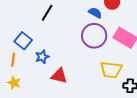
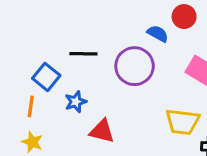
black line: (47, 13) -> (83, 54), moved, turned 60
purple circle: (94, 36) -> (135, 66), moved

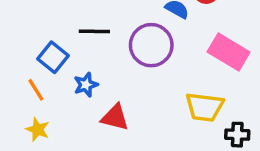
orange line: (31, 106) -> (36, 90), turned -40

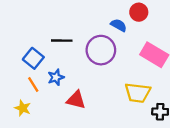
orange line: (36, 90) -> (33, 84), moved

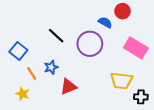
black line: (62, 41) -> (56, 36), turned 42
blue square: (33, 58) -> (18, 51), moved
red triangle: (76, 100) -> (68, 87), turned -36

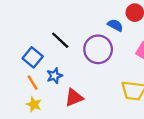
blue square: (18, 51) -> (33, 57), moved
yellow star: (22, 94) -> (34, 104), moved

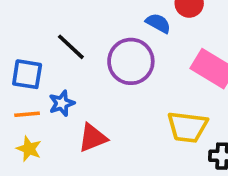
blue square: (33, 57) -> (27, 74), turned -30
orange line: (33, 83) -> (27, 114), turned -63

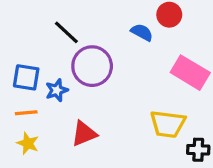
black line: (71, 47) -> (66, 32), moved
purple circle: (131, 61) -> (92, 66), moved
blue star: (62, 103) -> (57, 90), moved

